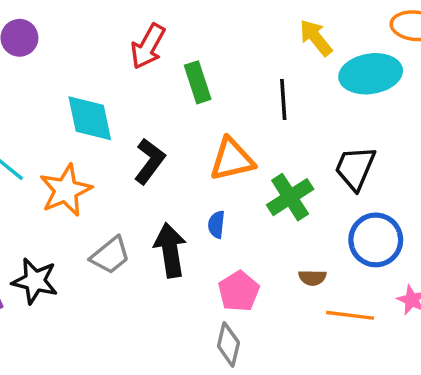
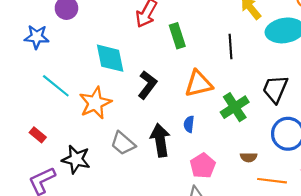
gray trapezoid: (110, 255) -> (123, 143), turned 80

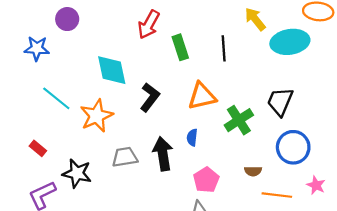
black line: (230, 46) -> (224, 48), moved
gray trapezoid: (123, 143) -> (125, 157), turned 130

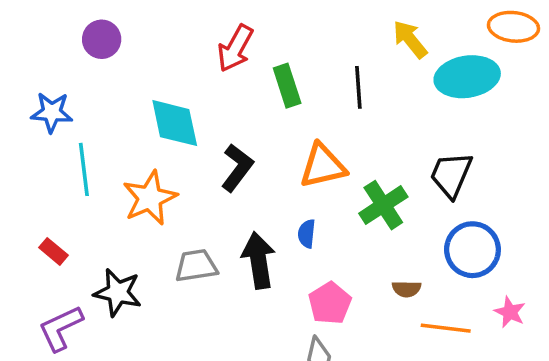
blue star: (37, 48) -> (52, 112), moved
cyan line: (56, 98) -> (84, 169), turned 44

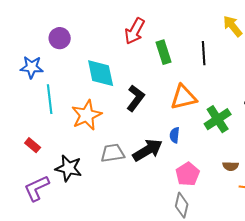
purple circle: (102, 39) -> (60, 38), moved
black arrow: (259, 260) -> (148, 150), turned 68

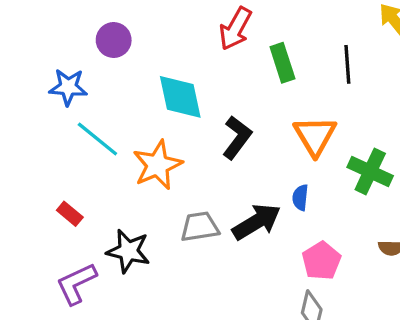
orange triangle: (184, 97) -> (315, 136), turned -48
cyan line: (50, 99) -> (97, 139), turned -44
green cross: (218, 119) -> (370, 172), turned -32

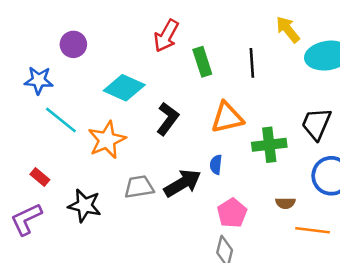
cyan diamond: (180, 97) -> (124, 88), turned -54
orange triangle: (315, 136) -> (227, 118), turned 48
green cross: (370, 172) -> (269, 145), turned -32
purple L-shape: (76, 284) -> (26, 219), moved

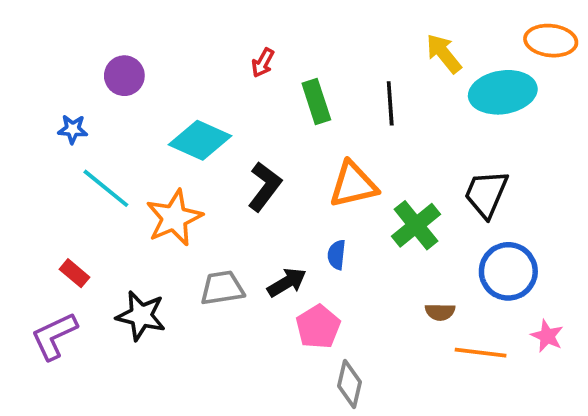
red arrow: (166, 36) -> (263, 63), size x0.6
blue star: (39, 80) -> (73, 129), size x0.7
green cross: (269, 145) -> (416, 225), turned -32
black arrow: (182, 183) -> (287, 282), size x0.7
pink pentagon: (232, 213) -> (318, 327), moved

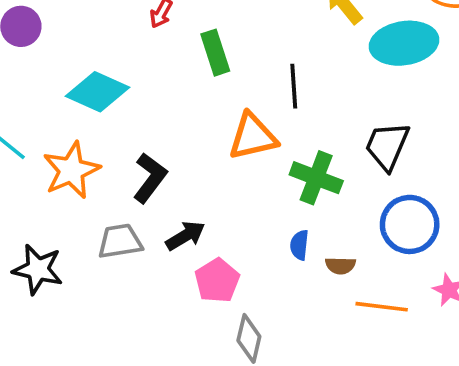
black line: (390, 103) -> (294, 86), moved
black L-shape: (265, 186) -> (150, 178), moved
green cross: (416, 225) -> (316, 178), turned -30
blue semicircle: (337, 255) -> (299, 245), moved

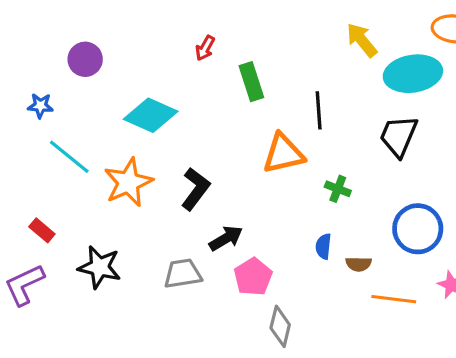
black trapezoid: (387, 146) -> (399, 136), moved
green cross: (316, 178) -> (338, 189), size x0.6
gray trapezoid: (120, 241) -> (183, 274), moved

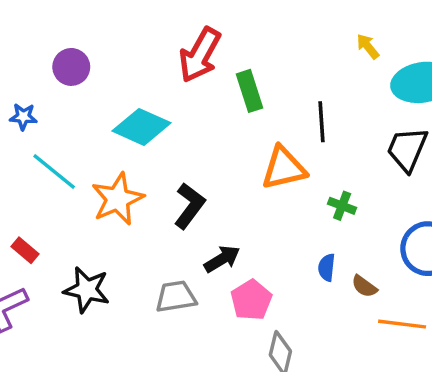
yellow arrow: (362, 40) -> (368, 46), size x0.7
red arrow: (205, 48) -> (200, 55), size x2.0
brown semicircle: (359, 264) -> (364, 286), turned 35

